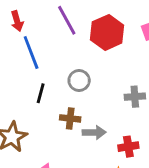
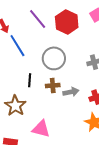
gray circle: (79, 80) -> (54, 58), size x1.5
black line: (41, 93) -> (30, 80), moved

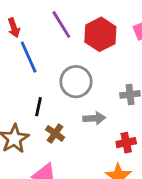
brown cross: (53, 86) -> (55, 133), moved, turned 32
gray arrow: (71, 92) -> (94, 118), moved

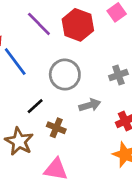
black line: (39, 107) -> (35, 106), turned 48

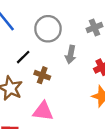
gray arrow: (90, 105) -> (71, 55), turned 120

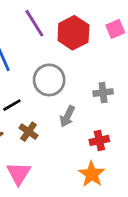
pink triangle: (43, 111) -> (19, 173), turned 40

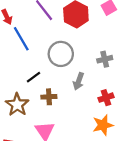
brown cross: (29, 132) -> (49, 97), turned -32
orange star: (92, 174) -> (103, 125), turned 30

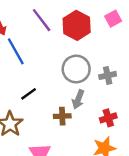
gray circle: (61, 54) -> (76, 69), moved
brown cross: (49, 97) -> (62, 116), moved

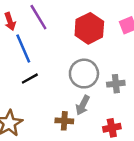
purple line: (42, 20) -> (38, 17), moved
black line: (29, 94) -> (30, 79), moved

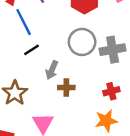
gray cross: (116, 84) -> (113, 50), size x1.5
gray arrow: (83, 105) -> (52, 70), moved

